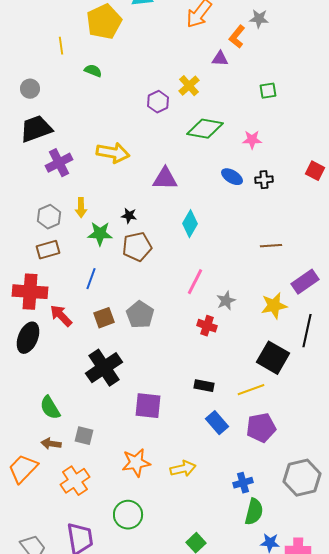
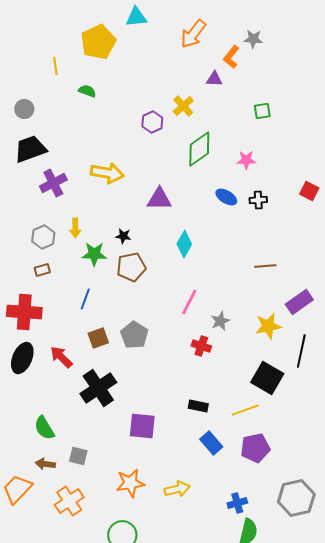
green diamond: (205, 129) -> (199, 149), turned -45
brown rectangle: (48, 250) -> (42, 270), size x0.7
red arrow: (61, 316) -> (61, 357), moved

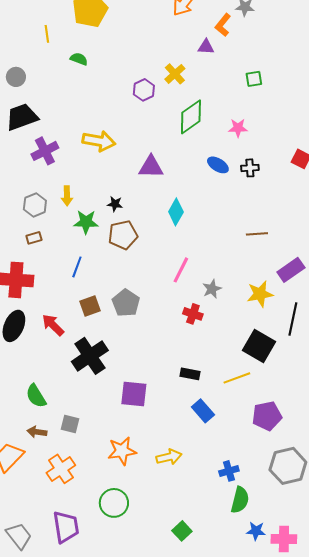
purple pentagon: (255, 448) -> (267, 416), moved

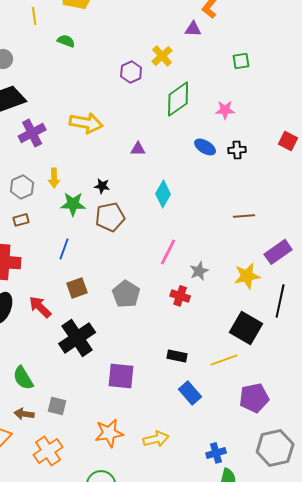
purple triangle: (151, 167) -> (138, 149), size x0.6
gray pentagon: (126, 303) -> (126, 294), moved

